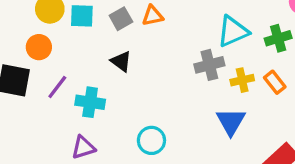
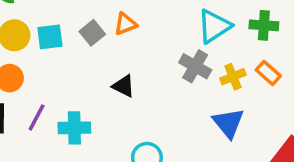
green cross: (278, 38) -> (264, 25), turned 30
black triangle: (121, 61) -> (124, 86), moved
gray cross: (209, 65) -> (195, 66), turned -36

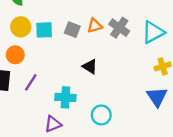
gray square: (92, 33) -> (72, 30), turned -35
gray cross: (195, 66) -> (119, 28), moved
cyan cross: (74, 128) -> (65, 97), moved

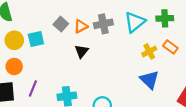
gray cross: (119, 28) -> (103, 24), turned -36
gray square: (72, 30) -> (61, 24), moved, turned 32
black triangle: (90, 67) -> (82, 51), moved, turned 48

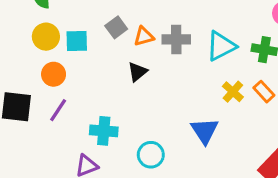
yellow cross: (149, 51) -> (233, 92), turned -32
orange circle: (14, 67) -> (54, 74), moved
blue triangle: (149, 80) -> (205, 131), moved

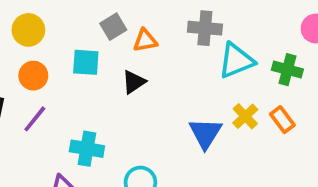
gray cross: (176, 39) -> (205, 28), moved
cyan square: (77, 41) -> (86, 62), moved
blue triangle: (205, 131) -> (205, 133), moved

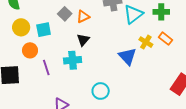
cyan square: (86, 62) -> (44, 30), moved
purple line: (35, 119) -> (46, 68), moved, turned -42
cyan cross: (87, 149) -> (73, 60), moved

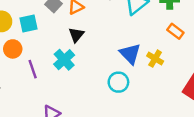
yellow cross: (146, 42) -> (155, 59), moved
cyan cross: (73, 60) -> (64, 60), turned -36
cyan circle: (101, 91) -> (118, 82), moved

